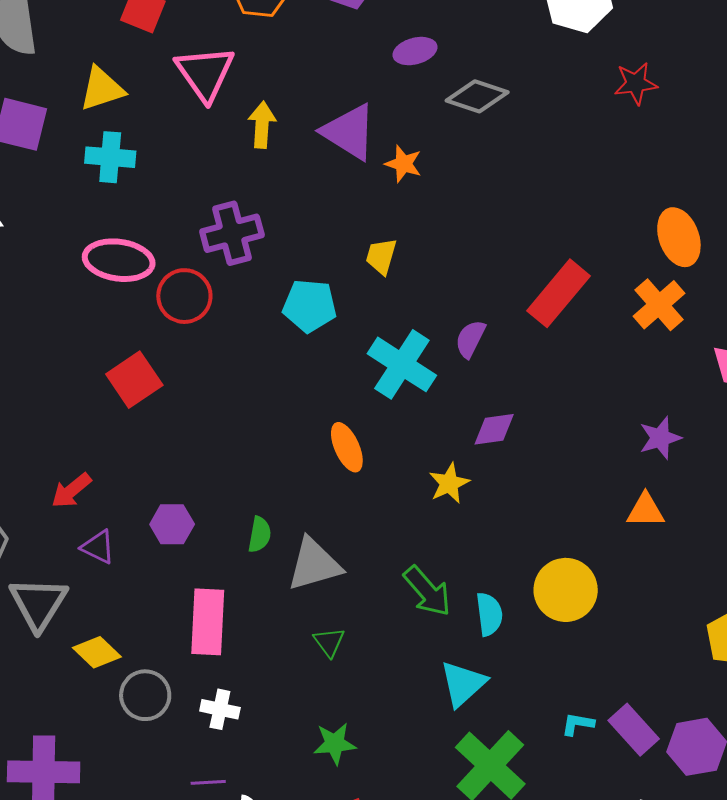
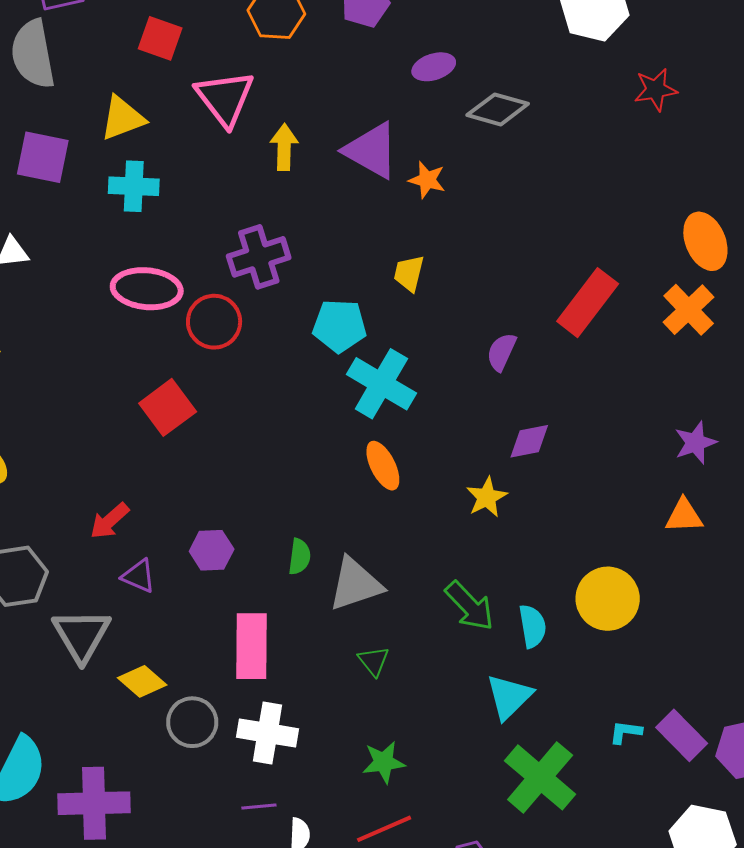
cyan cross: (402, 364) -> (381, 384), moved
white cross: (220, 709) -> (267, 733), size x1.5

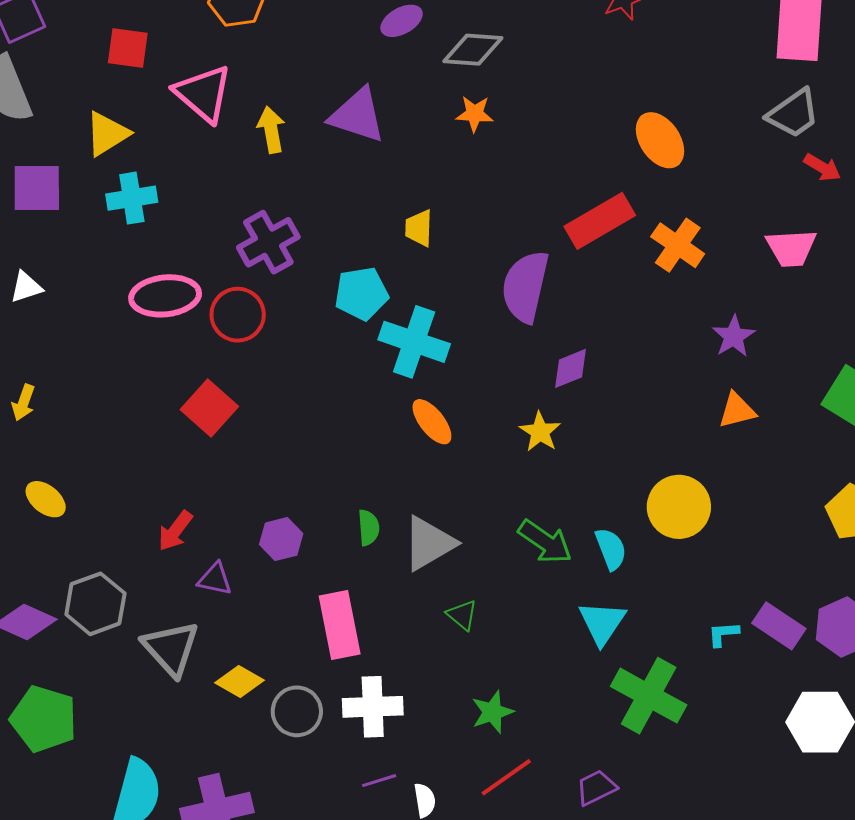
orange star: (427, 180) -> (475, 114), moved
orange ellipse: (705, 241) -> (660, 140), moved
red rectangle: (588, 303) -> (600, 221), turned 34
orange cross: (689, 310) -> (678, 245), moved
purple semicircle: (502, 352) -> (525, 286), size x1.8

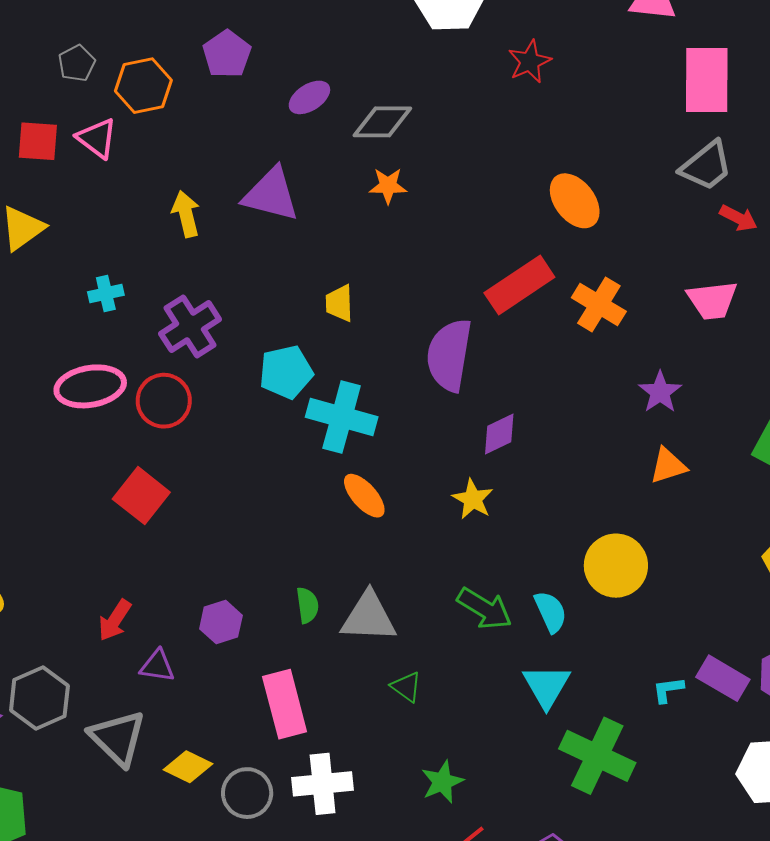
pink triangle: (203, 94) -> (97, 138), moved, size x0.7
cyan cross: (132, 198) -> (106, 293), moved, size x0.7
gray triangle: (429, 543) -> (369, 617), turned 36

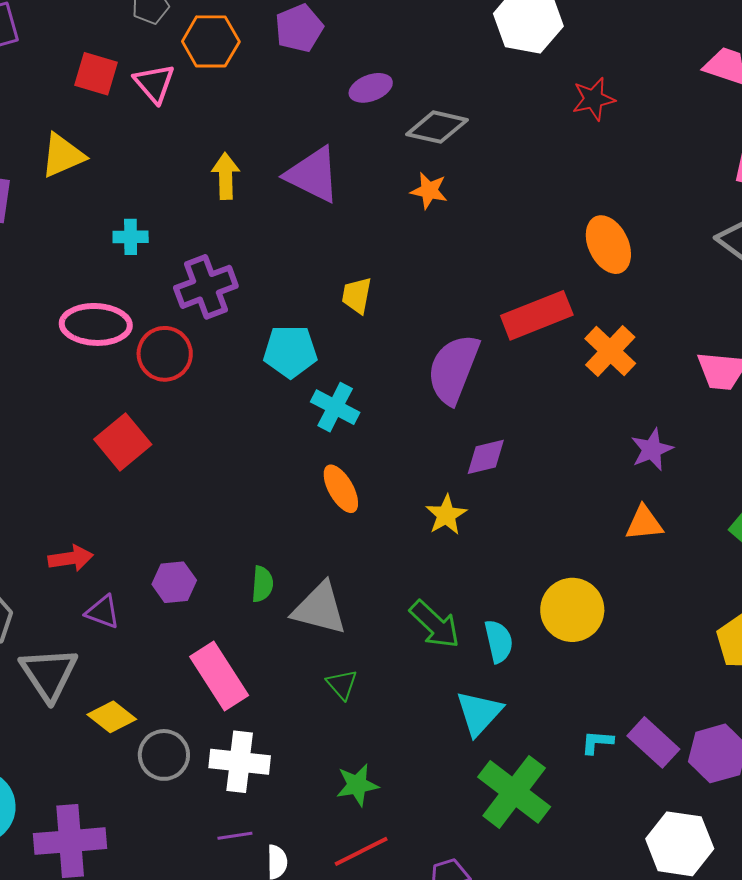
cyan cross: (342, 417) -> (335, 407), size x0.7
red arrow: (115, 620) -> (71, 558), turned -144
pink rectangle: (285, 704) -> (219, 676), turned -30

